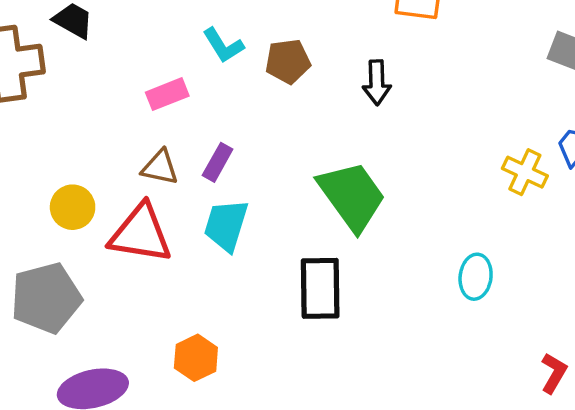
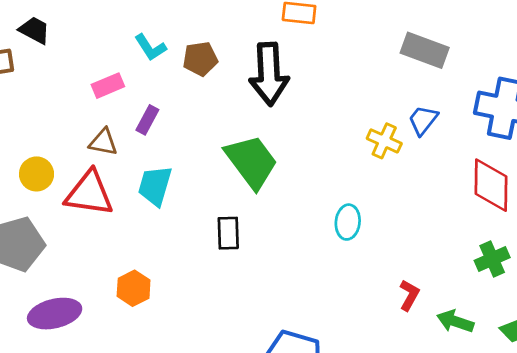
black arrow: (377, 83) -> (269, 74), size x1.8
purple rectangle: (218, 162) -> (147, 120), moved
black rectangle: (320, 288) -> (228, 233), size x0.7

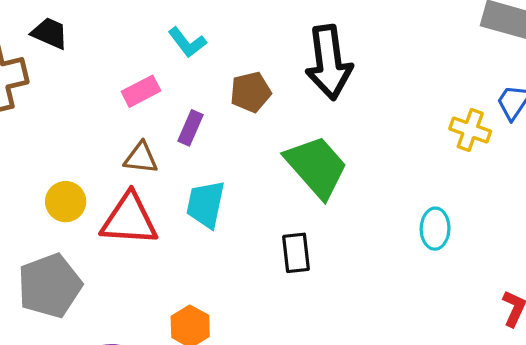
brown pentagon: (200, 59) -> (251, 92), moved

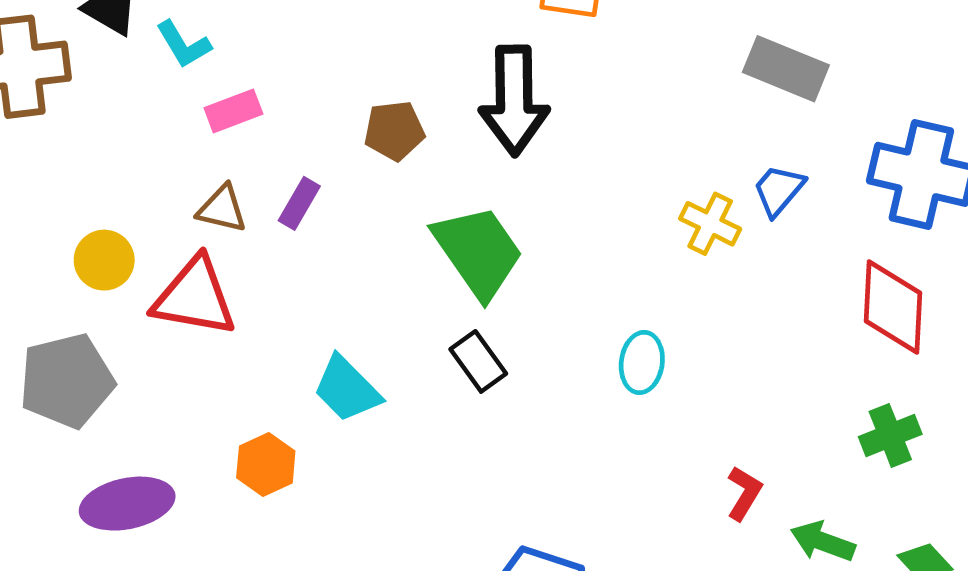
cyan L-shape: (187, 42) -> (183, 44), moved
purple rectangle: (190, 128) -> (299, 203), moved
cyan trapezoid: (206, 204) -> (347, 389), moved, turned -63
black rectangle: (296, 253) -> (478, 361), moved, turned -36

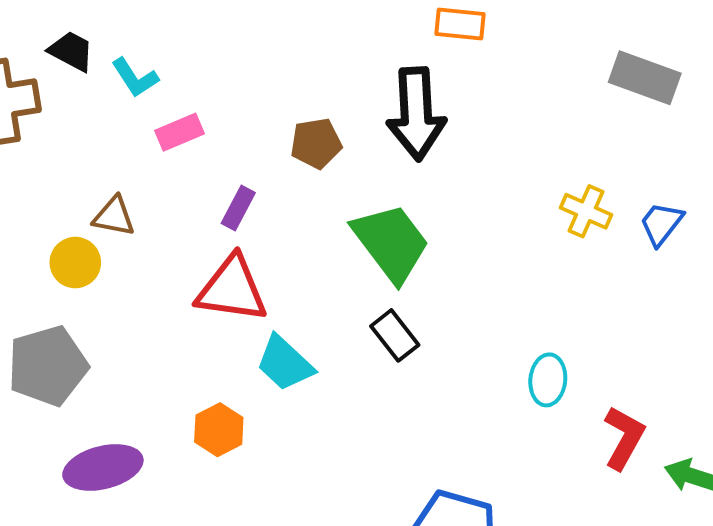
blue trapezoid: (779, 190) -> (661, 224), moved
brown triangle: (222, 209) -> (114, 216), moved
red triangle: (195, 297) -> (232, 289), moved
cyan ellipse: (642, 362) -> (548, 380), moved
red L-shape: (744, 493) -> (624, 438), size x1.4

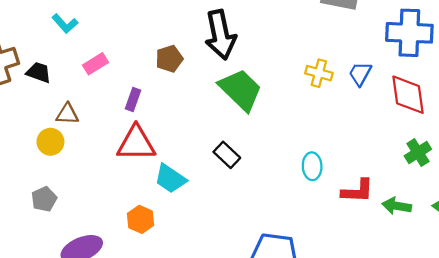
black trapezoid: (71, 51) -> (39, 72), moved
cyan L-shape: (135, 78) -> (65, 24), moved
green trapezoid: (391, 243) -> (241, 90), moved
gray pentagon: (48, 366) -> (44, 199), size x0.6
red L-shape: (624, 438) -> (357, 191), turned 72

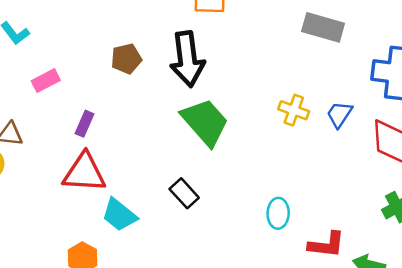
brown pentagon: (169, 59) -> (126, 59), moved

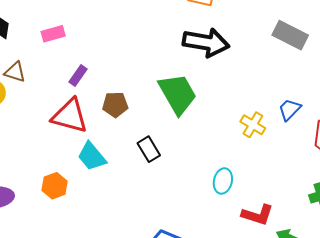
brown pentagon: (126, 59) -> (115, 105), moved
black arrow: (187, 59) -> (206, 43), moved, turned -84
yellow cross: (294, 110) -> (253, 125), moved

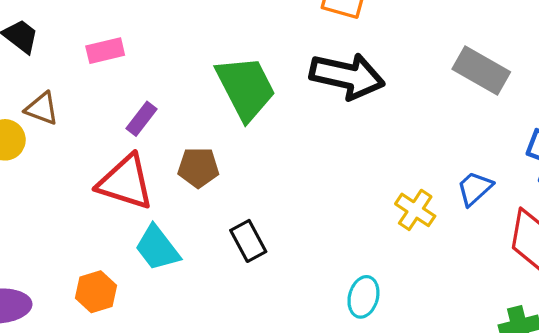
green trapezoid: (178, 94) -> (246, 88), moved

